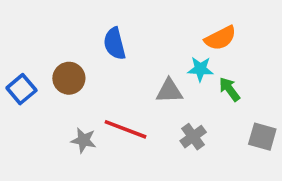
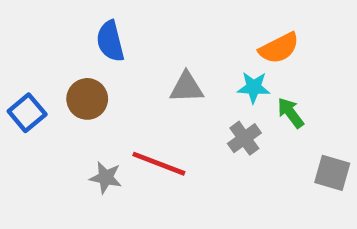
blue semicircle: (115, 44) -> (110, 41), moved
gray triangle: (169, 91) -> (187, 87), moved
gray cross: (193, 137) -> (244, 138), moved

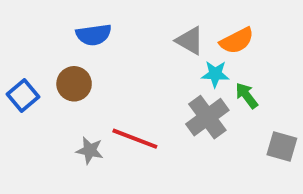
blue semicircle: (110, 41) -> (94, 35), turned -84
gray triangle: (187, 87) -> (190, 41), moved, turned 32
gray cross: (244, 138) -> (207, 117), size x1.5

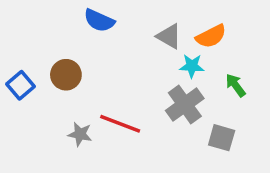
blue semicircle: (94, 35) -> (99, 21), moved, turned 32
green arrow: (247, 96) -> (236, 85), moved
gray square: (282, 147) -> (222, 138), moved

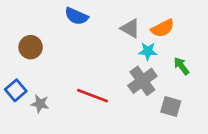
brown circle: (66, 75) -> (31, 47), moved
blue square: (20, 85) -> (16, 90), moved
gray star: (80, 134) -> (40, 104), moved

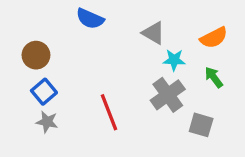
orange semicircle: (163, 28) -> (214, 38), moved
blue square: (16, 90) -> (44, 92), moved
red line: (93, 96) -> (109, 112), turned 48

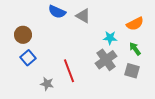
gray triangle: (153, 33) -> (83, 16), moved
gray star: (47, 122) -> (47, 84), moved
gray square: (201, 125) -> (132, 71), moved

